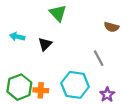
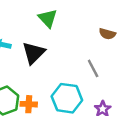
black triangle: (45, 44) -> (33, 53), size x1.5

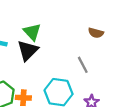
green triangle: (48, 18) -> (32, 32), moved

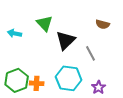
black triangle: (28, 50) -> (66, 40), moved

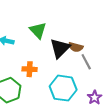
brown semicircle: (103, 24) -> (76, 47), moved
orange cross: (37, 83) -> (30, 69), moved

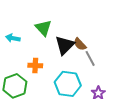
brown semicircle: (76, 47) -> (80, 44), turned 32

